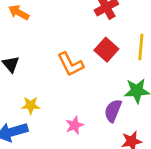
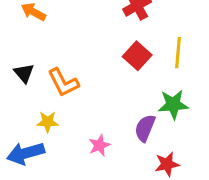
orange L-shape: (70, 64) -> (63, 83), moved

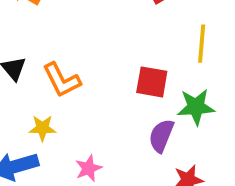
red square: (137, 56) -> (152, 82), moved, turned -32
pink star: (99, 145) -> (88, 168), moved

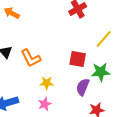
yellow line: (202, 44) -> (104, 39), turned 36
yellow star: (42, 128) -> (47, 83), moved

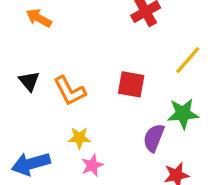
red square: (78, 59) -> (131, 84), moved
yellow star: (47, 83) -> (79, 138), moved

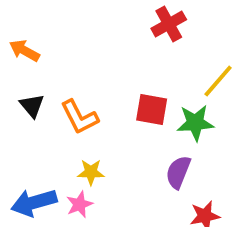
orange arrow: (39, 18) -> (24, 51), moved
green star: (183, 114) -> (195, 123), moved
pink star: (92, 165) -> (79, 204), moved

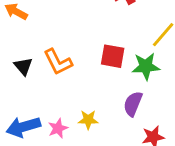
black triangle: (32, 106) -> (23, 66), moved
yellow star: (91, 172) -> (88, 120), moved

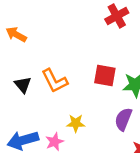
yellow star: (88, 120) -> (76, 123), moved

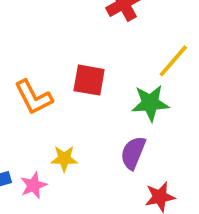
red square: (105, 76) -> (89, 80), moved

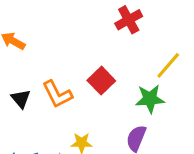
red square: (89, 80) -> (101, 81), turned 36

